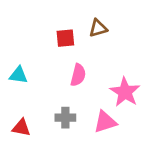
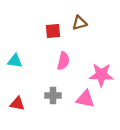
pink star: (125, 92) -> (101, 75), turned -30
pink triangle: (105, 122) -> (85, 99), turned 30

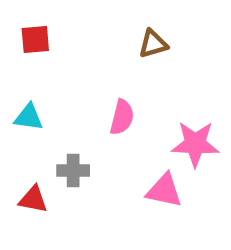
red square: (53, 31) -> (35, 39), moved
gray cross: (53, 96) -> (73, 171), moved

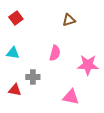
red square: (35, 39) -> (16, 18), turned -32
pink triangle: (164, 191) -> (71, 97), moved

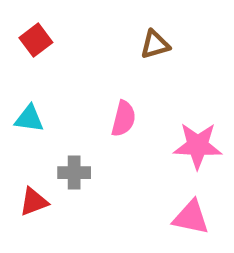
red triangle: (15, 90) -> (34, 202), turned -32
pink triangle: (71, 97) -> (191, 217), moved

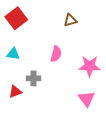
red square: (36, 40) -> (16, 18), size x1.5
pink triangle: (191, 217) -> (87, 99), turned 42

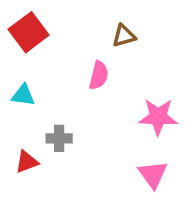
pink semicircle: (56, 54) -> (99, 75), moved

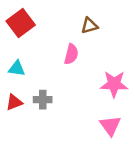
red triangle: (27, 162) -> (14, 102), moved

